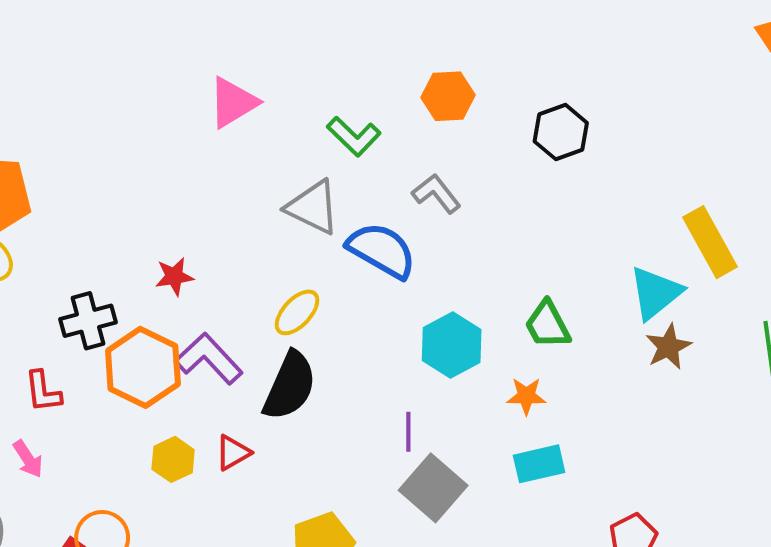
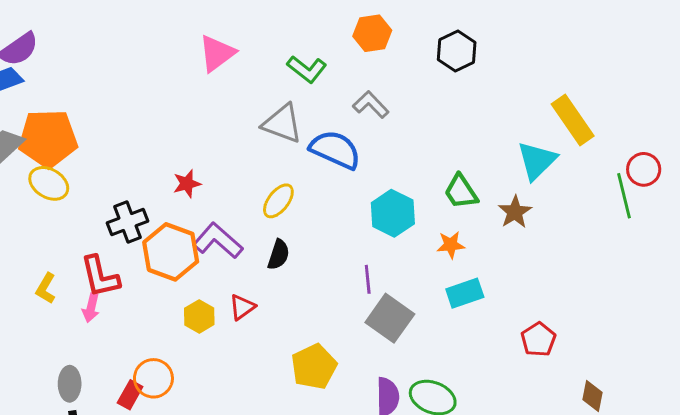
brown star: (668, 347) -> (515, 212), moved
black semicircle: (290, 386) -> (278, 255), size x0.6
red L-shape: (43, 392) -> (100, 277), size x1.4
pink arrow: (28, 459) -> (91, 308), moved, turned 52

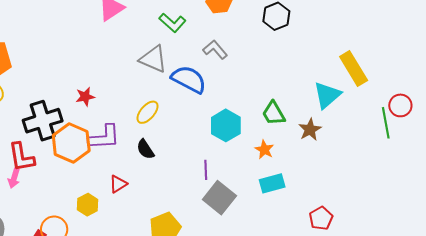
black cross: (128, 222) -> (43, 121), size x1.4
purple L-shape: (218, 241) -> (104, 137), turned 132
orange star: (451, 245) -> (264, 150), turned 30
black semicircle: (278, 255) -> (145, 149), turned 125
yellow hexagon: (199, 316) -> (88, 205), moved

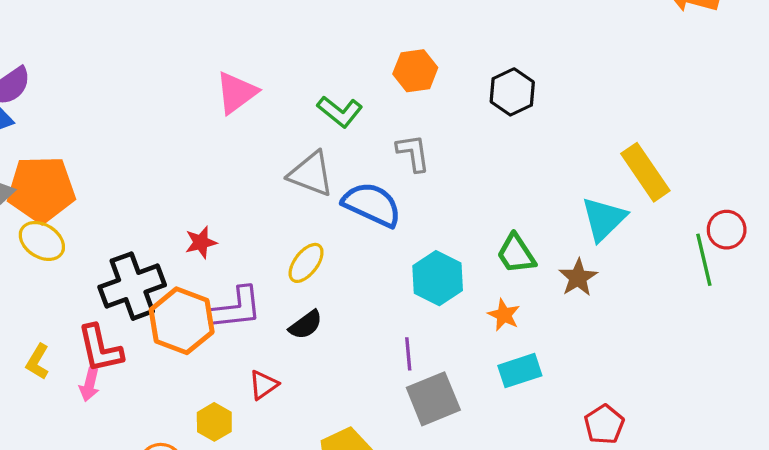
gray L-shape: (215, 50) -> (413, 153), turned 35
black semicircle: (145, 149) -> (306, 325), turned -90
gray square: (219, 198) -> (433, 399), turned 32

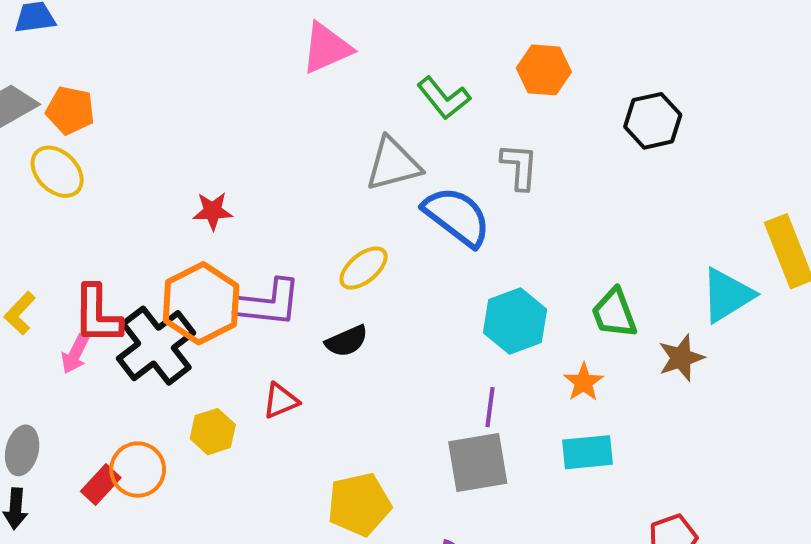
gray triangle: (311, 174) -> (393, 164), turned -48
orange pentagon: (41, 189) -> (70, 110), size x0.6
red star: (201, 242) -> (213, 211), moved
black cross: (132, 286) -> (156, 346), moved, turned -30
purple line: (408, 354) -> (490, 407), moved

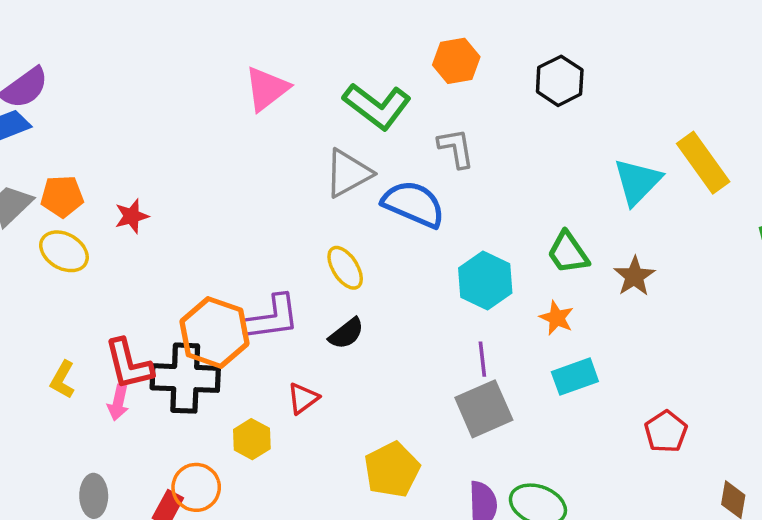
green L-shape: (444, 98) -> (377, 106), size x1.4
red star: (213, 211) -> (132, 216), moved
yellow ellipse: (364, 268) -> (345, 268), turned -69
cyan triangle: (727, 295) -> (637, 182), moved
black cross: (156, 346) -> (185, 378), turned -36

